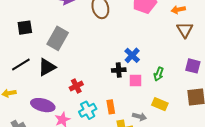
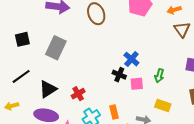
black triangle: (47, 67) -> (48, 89), moved
black cross: (119, 70) -> (119, 75), turned 32

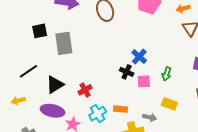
black square: (22, 39) -> (40, 31), moved
gray rectangle: (56, 48) -> (64, 43), turned -35
orange rectangle: (114, 112) -> (120, 109), turned -72

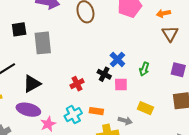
green arrow: (167, 74) -> (144, 69), moved
red cross: (85, 90) -> (77, 84), moved

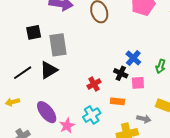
black triangle: (32, 84) -> (49, 70), moved
purple ellipse: (28, 110) -> (47, 112), turned 40
orange rectangle: (96, 111) -> (117, 101), moved

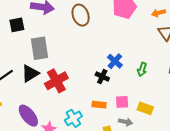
black square: (34, 32) -> (17, 25), moved
pink square: (138, 83) -> (122, 102), moved
red cross: (94, 84) -> (56, 81), moved, size x1.6

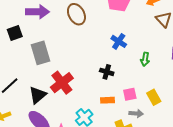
blue cross: (115, 61) -> (119, 41), moved
black triangle: (30, 74) -> (38, 95), moved
yellow rectangle: (145, 108) -> (154, 97), turned 49

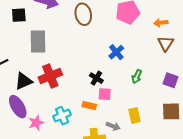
pink square: (130, 94) -> (105, 94), moved

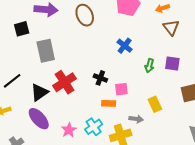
black cross: (96, 78) -> (100, 78), moved
purple square: (171, 80) -> (172, 64), moved
cyan cross: (62, 116) -> (94, 127), moved
pink star: (36, 123) -> (69, 130), moved

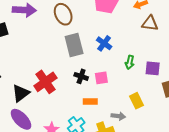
brown triangle: (171, 27) -> (150, 23), turned -42
gray rectangle: (46, 51) -> (74, 45), moved
purple square: (172, 64) -> (153, 68), moved
pink square: (121, 89) -> (101, 78), moved

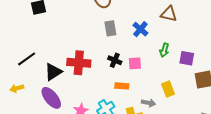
brown triangle: (150, 23) -> (169, 14), moved
gray rectangle: (74, 45) -> (110, 28), size x0.7
red cross: (45, 82) -> (79, 63), turned 35

